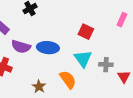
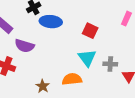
blue ellipse: (48, 48) -> (51, 22), moved
orange semicircle: (68, 80) -> (72, 79), turned -60

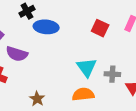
red square: (90, 31) -> (100, 28), moved
orange semicircle: (72, 79) -> (83, 94), moved

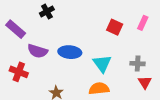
blue ellipse: (46, 27) -> (70, 52), moved
gray cross: (112, 74) -> (138, 64), moved

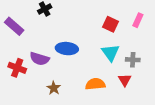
purple semicircle: (38, 51) -> (39, 59), moved
cyan triangle: (102, 64) -> (110, 53), moved
red triangle: (145, 82) -> (125, 80), moved

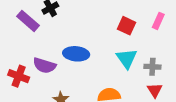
purple rectangle: (14, 26) -> (28, 21), moved
red triangle: (125, 80) -> (155, 90), moved

